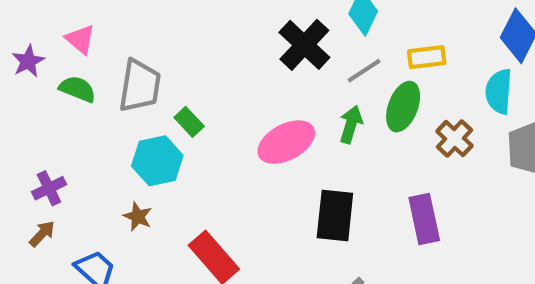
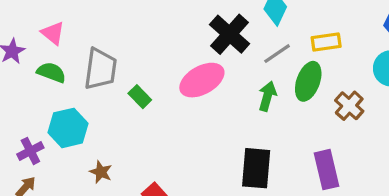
pink ellipse: (286, 142) -> (202, 80), moved
cyan hexagon: (157, 161) -> (68, 128), moved

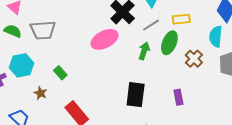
gray trapezoid: (100, 69) -> (43, 30), turned 76
green rectangle: (140, 97) -> (60, 73), moved
purple rectangle: (327, 170) -> (178, 97), size x0.7

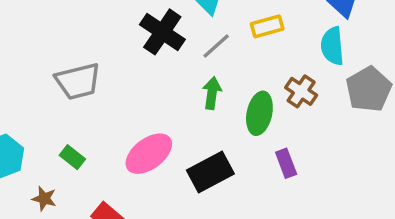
gray trapezoid: (43, 30) -> (78, 81), moved
pink ellipse: (105, 39) -> (149, 154), moved
green ellipse: (169, 43) -> (259, 113), moved
black rectangle: (136, 95) -> (210, 172), turned 65

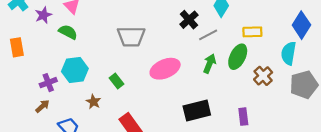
black cross: (162, 32) -> (189, 20), size x0.7
gray line: (216, 46) -> (208, 35), moved
green ellipse: (259, 113) -> (238, 57), moved
pink ellipse: (149, 154) -> (165, 69), moved

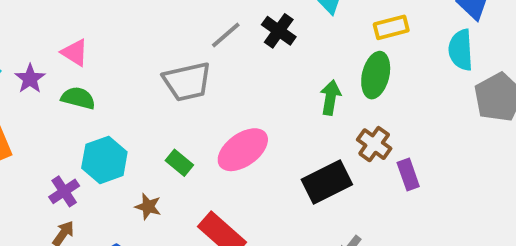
gray line: (208, 35) -> (226, 35), moved
pink ellipse: (165, 69) -> (243, 150), moved
brown cross: (263, 76) -> (374, 144), moved

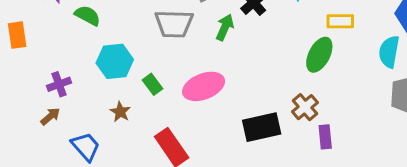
green arrow: (330, 98) -> (225, 27), moved
cyan hexagon: (104, 160) -> (115, 61), moved

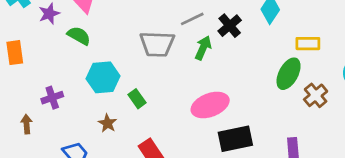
pink ellipse: (204, 86) -> (210, 105), moved
brown cross: (305, 107) -> (316, 95), moved
brown arrow: (50, 116) -> (27, 124), moved, turned -54

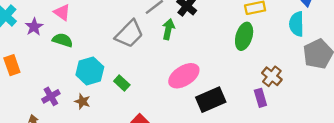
gray trapezoid: (157, 44) -> (129, 34), turned -36
brown cross: (316, 95) -> (272, 76), moved
brown star: (107, 123) -> (82, 101), moved

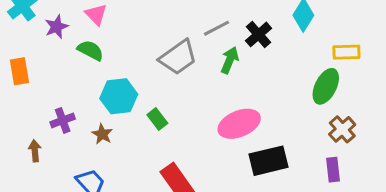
brown cross: (272, 76) -> (342, 129), moved

